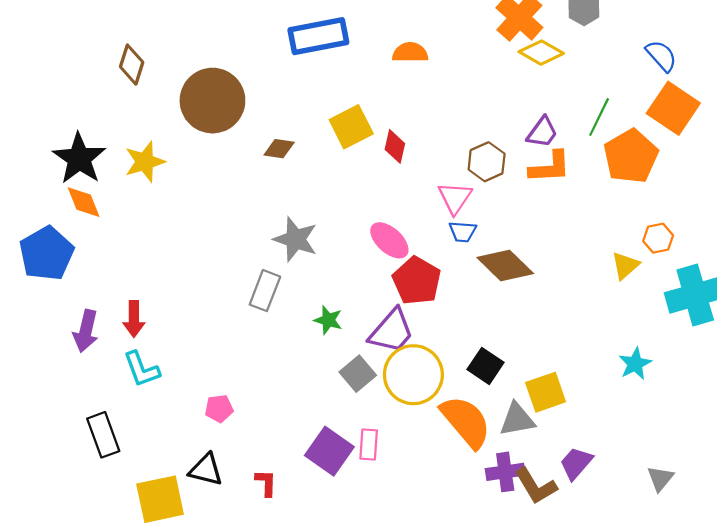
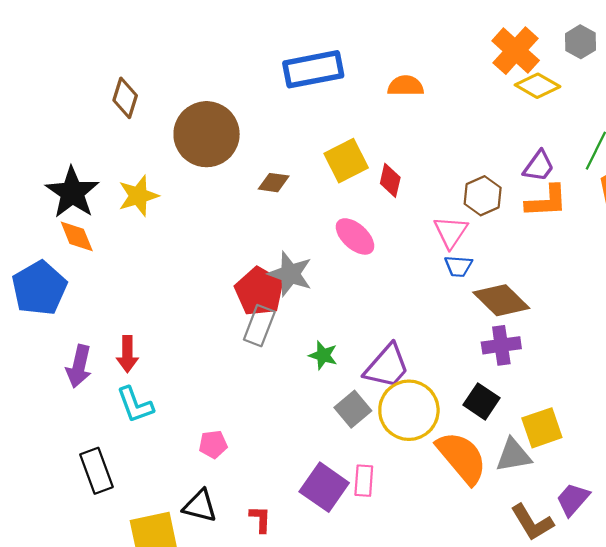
pink ellipse: (389, 240) -> (355, 236), moved
red pentagon: (417, 281) -> (259, 291), moved
purple cross: (505, 472) -> (501, 345), moved

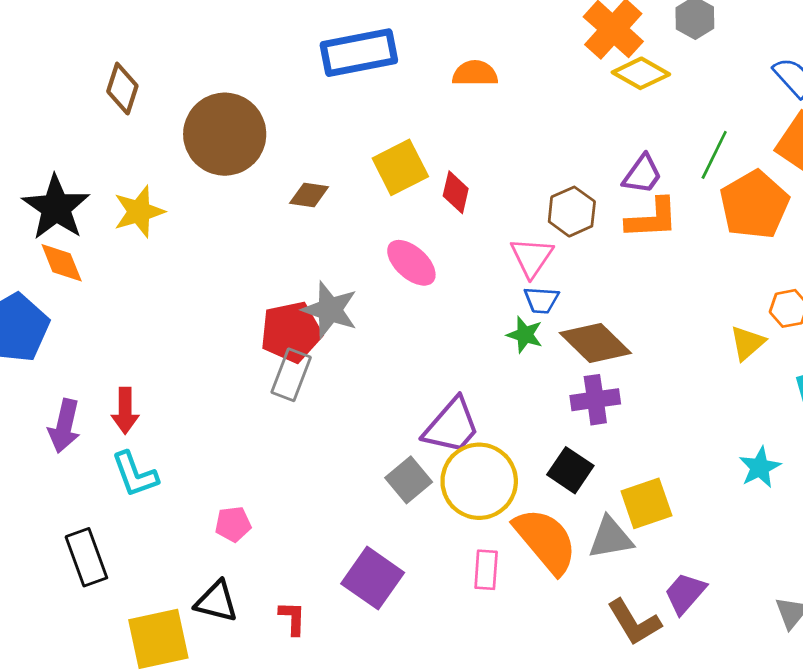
red pentagon: (259, 291) -> (291, 332), turned 30
green star: (323, 355) -> (525, 335), moved
pink rectangle: (364, 481) -> (486, 570), moved

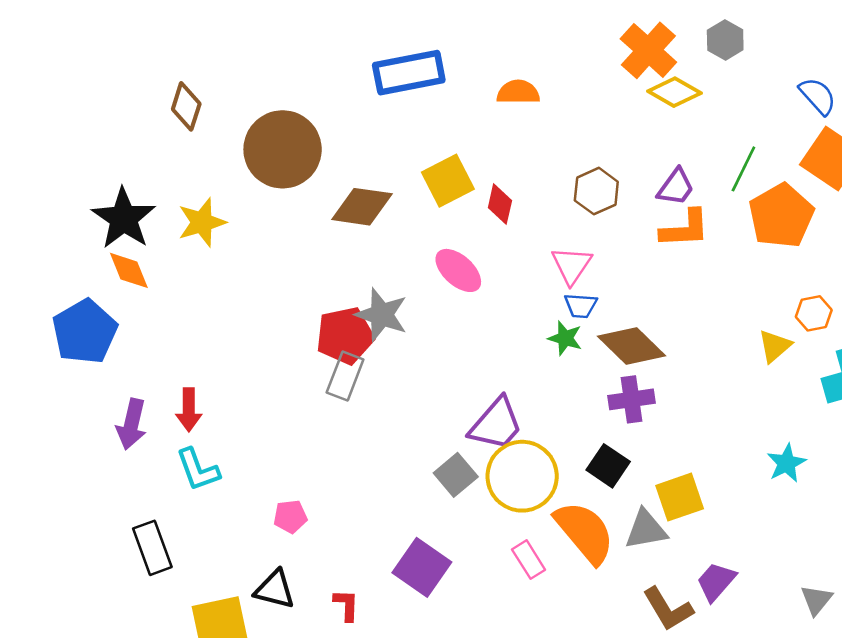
brown diamond: (309, 195) -> (362, 207), size x1.6
brown hexagon: (572, 212) -> (596, 191), moved
pink rectangle: (486, 570) -> (529, 560), turned -36

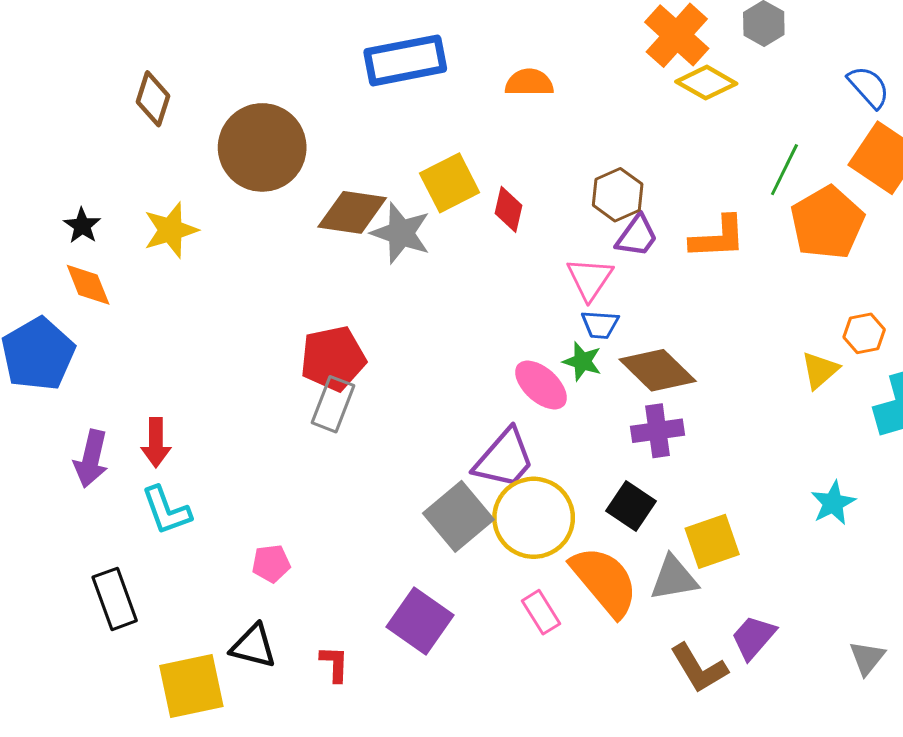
purple trapezoid: (676, 187) -> (637, 236), moved
black star: (124, 218) -> (82, 226), size x0.5
pink ellipse: (458, 270) -> (541, 385), moved
gray star: (381, 315) -> (401, 233), moved
gray square: (456, 475) -> (458, 516), size x1.4

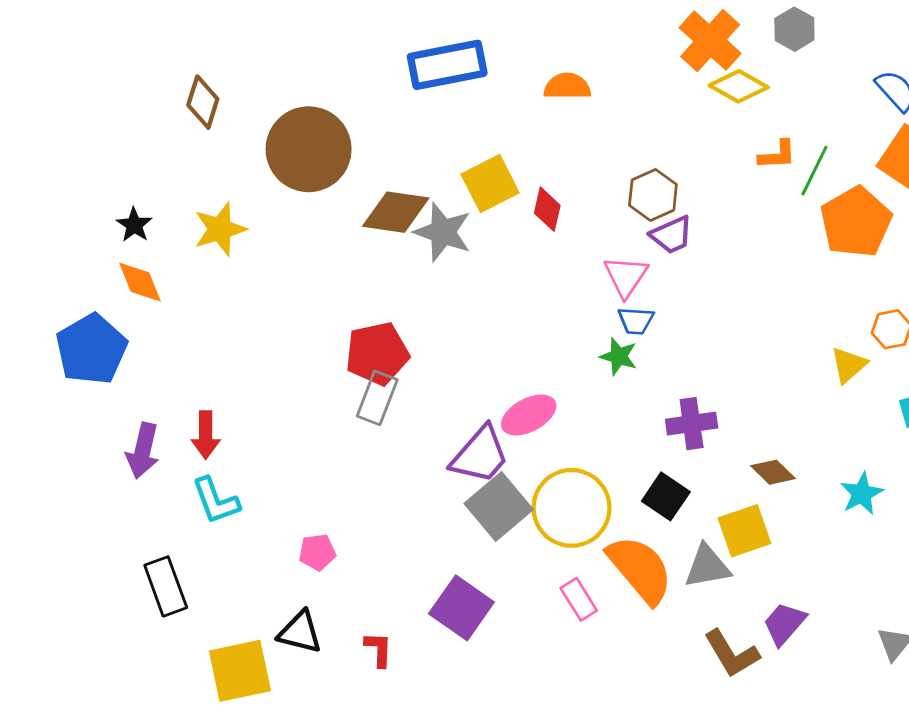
purple trapezoid: (637, 236) -> (672, 235), turned 30
orange L-shape: (718, 237) -> (777, 155), moved, size x0.7
brown diamond: (658, 370) -> (773, 472), moved, size x0.6
pink ellipse: (541, 385) -> (529, 415), moved, turned -70
purple trapezoid: (504, 459) -> (480, 455), moved

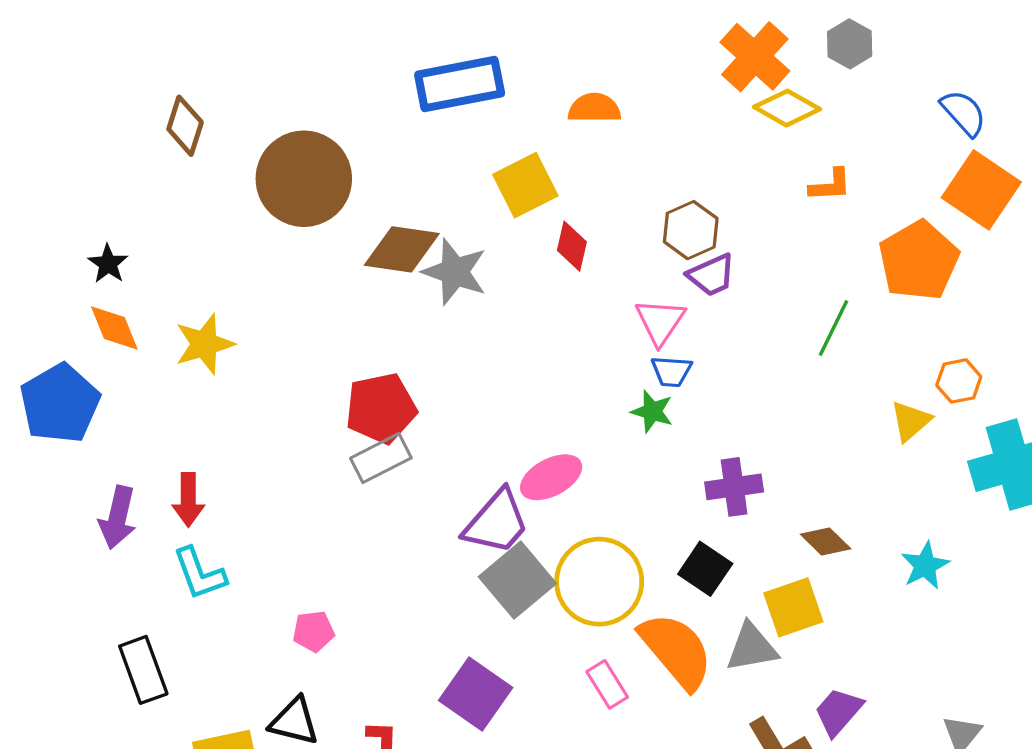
green line: (814, 171) -> (834, 328), moved
yellow square: (490, 183) -> (525, 185), moved
yellow star: (220, 229) -> (204, 344), moved
gray rectangle: (377, 398) -> (381, 458), turned 42

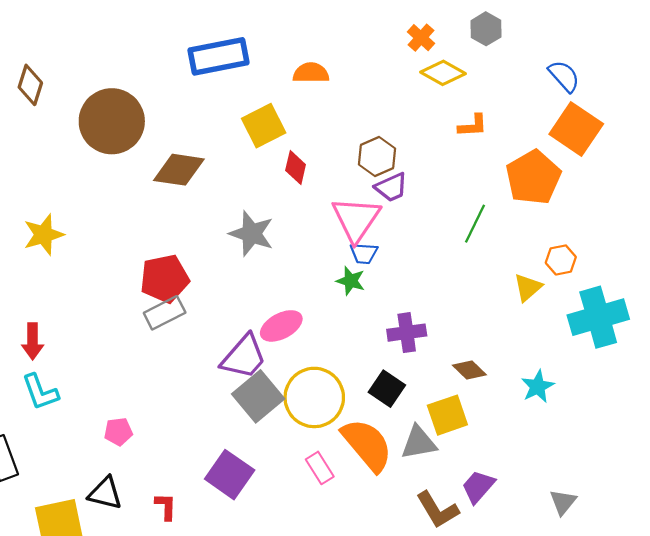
orange cross: (755, 57) -> (421, 38), size x0.6
gray star: (455, 272) -> (252, 234), moved
pink triangle: (660, 322) -> (356, 219), size x1.4

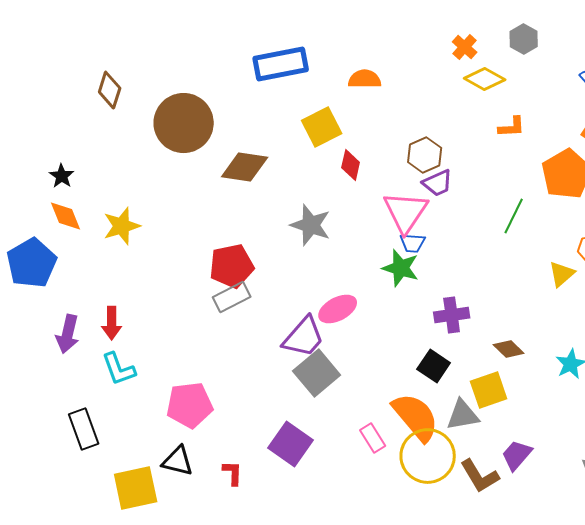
green star: (351, 281) -> (401, 268), size x1.4
yellow circle: (314, 397) -> (428, 456), moved
pink pentagon: (118, 432) -> (190, 405), size x1.8

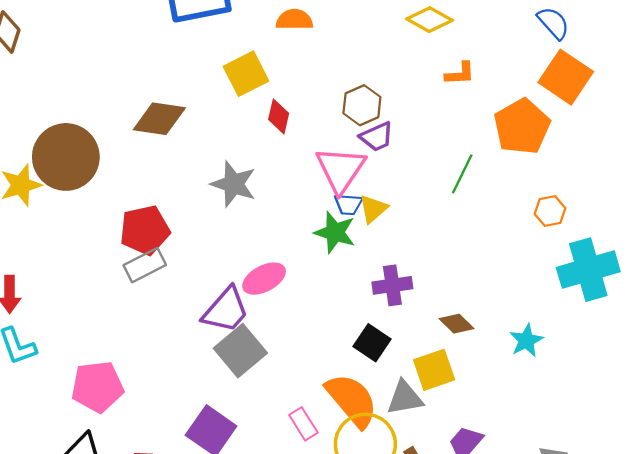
brown circle: (184, 123) -> (66, 157), moved
yellow triangle: (562, 274) -> (373, 209), moved

